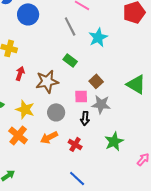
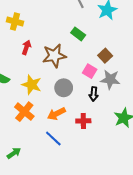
pink square: (81, 96) -> (90, 71), turned 32
red cross: (75, 144) -> (83, 121), turned -32
blue line: (77, 178) -> (53, 139), moved

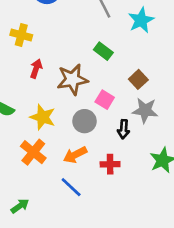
pink square: (90, 71) -> (105, 100), moved

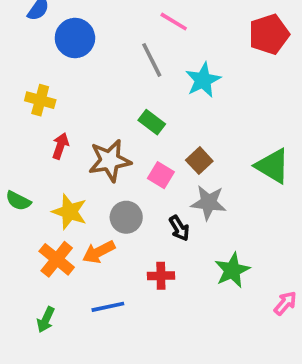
pink square: (105, 100) -> (161, 175), moved
black arrow: (124, 129) -> (179, 228), turned -36
orange arrow: (75, 155) -> (99, 252), moved
blue line: (71, 187) -> (108, 307), turned -55
green arrow: (20, 206) -> (46, 320), moved, turned 150

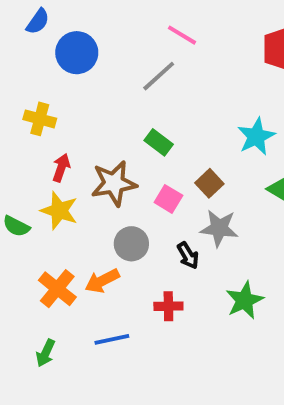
gray line: (152, 60) -> (159, 76), turned 75
cyan star: (203, 80) -> (256, 137), moved
yellow star: (69, 212) -> (59, 211), moved

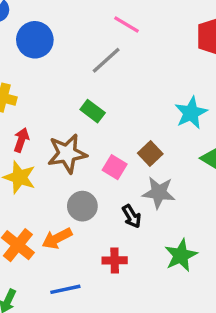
green rectangle: (159, 142) -> (93, 111), moved

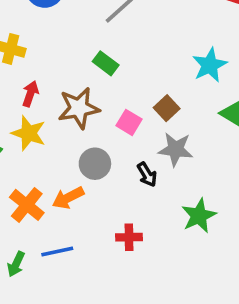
red cross: (115, 260) -> (129, 237), moved
blue line: (65, 289) -> (57, 252), moved

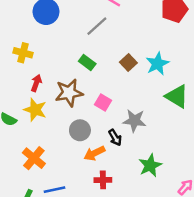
brown square: (167, 108) -> (128, 62), moved
orange arrow: (68, 198) -> (94, 153), moved

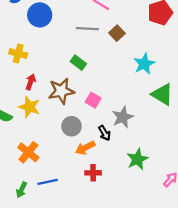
gray line: (97, 26) -> (87, 29), turned 45
brown square: (128, 62) -> (117, 33), moved
gray star: (134, 121) -> (123, 117), turned -30

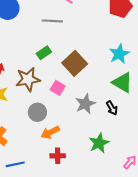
brown square: (117, 33) -> (75, 63), moved, size x1.6
green rectangle: (78, 63) -> (44, 53), turned -72
cyan star: (144, 64) -> (119, 54), moved
black arrow: (104, 133) -> (112, 108), moved

